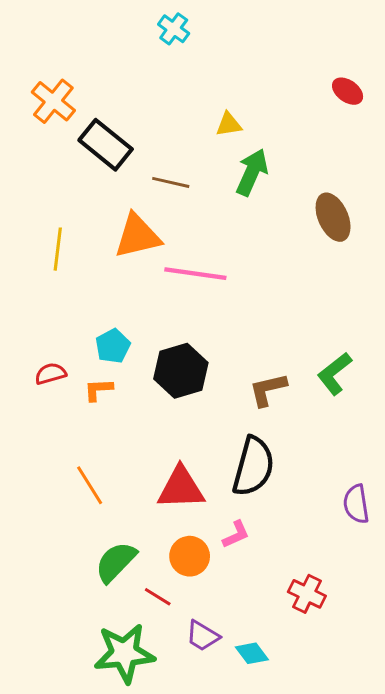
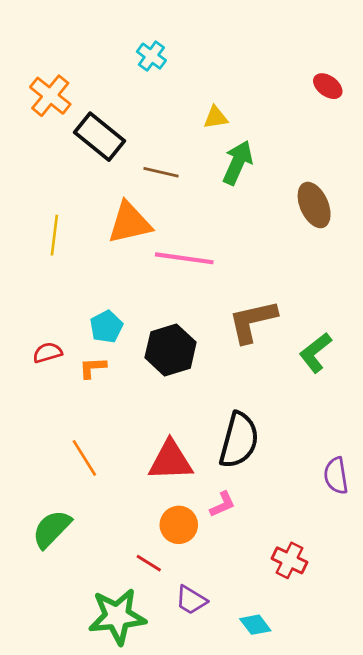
cyan cross: (174, 29) -> (151, 56), moved
brown L-shape: (268, 390) -> (253, 321), moved, size x1.4
green semicircle: (116, 562) -> (52, 529), moved
cyan diamond: (252, 653) -> (255, 625), moved

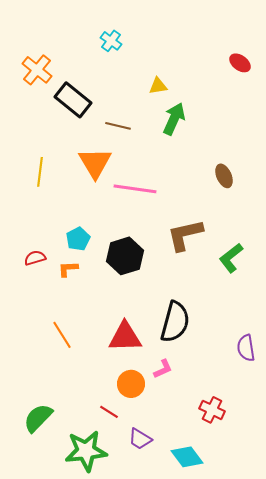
brown ellipse: (314, 205) -> (224, 176), moved, size x0.7
orange triangle: (130, 223) -> (95, 163), turned -48
green semicircle: (52, 529) -> (38, 418), moved
cyan diamond: (255, 625) -> (187, 457), size x1.4

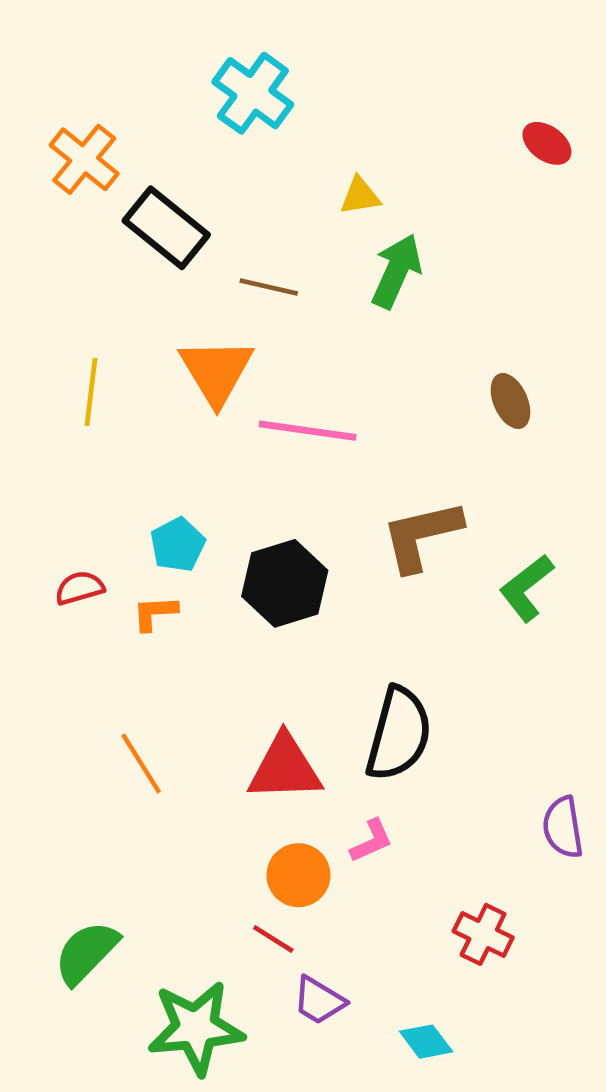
cyan cross: (111, 41) -> (253, 93), size x1.6
purple semicircle: (246, 348) -> (563, 827), moved
red line: (109, 412) -> (273, 939), moved
cyan diamond: (187, 457) -> (426, 1042), size x0.7

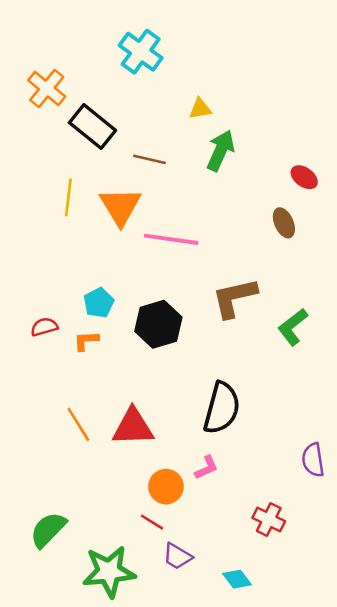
red ellipse: (547, 143) -> (304, 177), moved
yellow line: (91, 392) -> (68, 197), moved
red triangle: (285, 768) -> (133, 427), moved

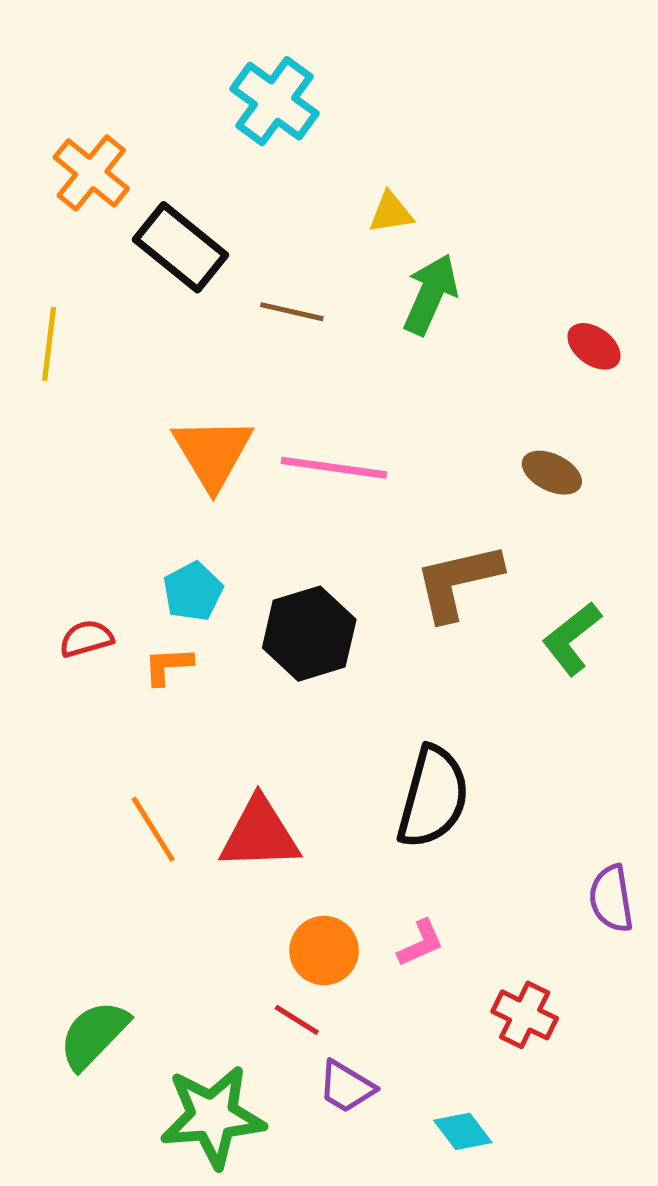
yellow line: (68, 197) -> (49, 344), moved
orange triangle: (120, 206) -> (213, 453), moved
brown ellipse: (284, 223) -> (552, 473), moved, turned -40
pink L-shape: (207, 468) -> (421, 943), moved

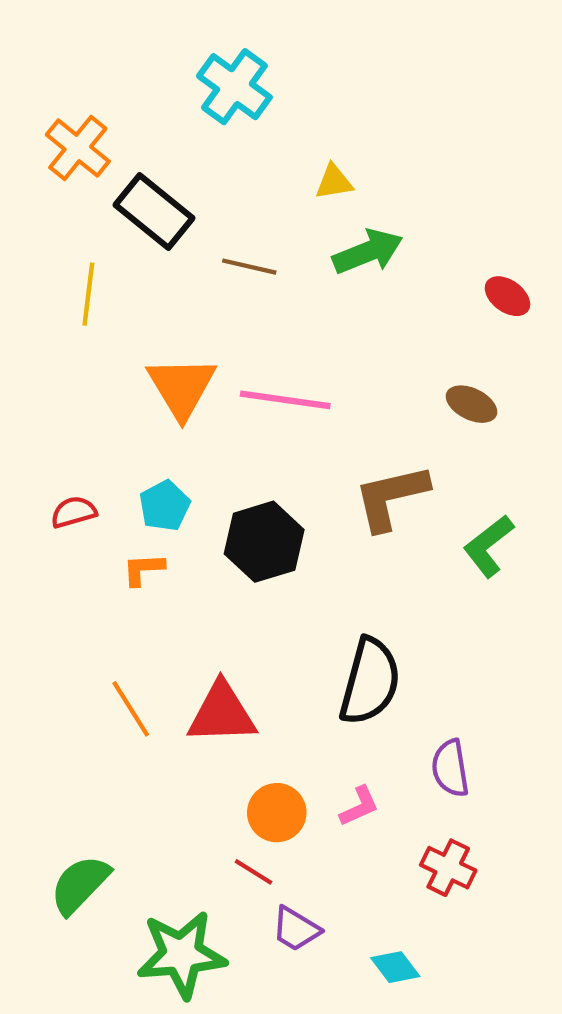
green arrow: (431, 294) -> (368, 252), turned 44
yellow line: (49, 344) -> (88, 294), moved
red semicircle: (86, 639) -> (74, 512), moved
purple semicircle: (611, 899) -> (450, 768), moved

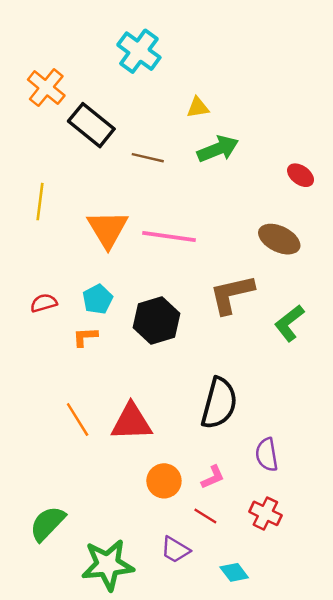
yellow line: (88, 294) -> (40, 202), moved
brown ellipse: (471, 404) -> (279, 239), size x1.4
red line: (253, 872) -> (205, 516), moved

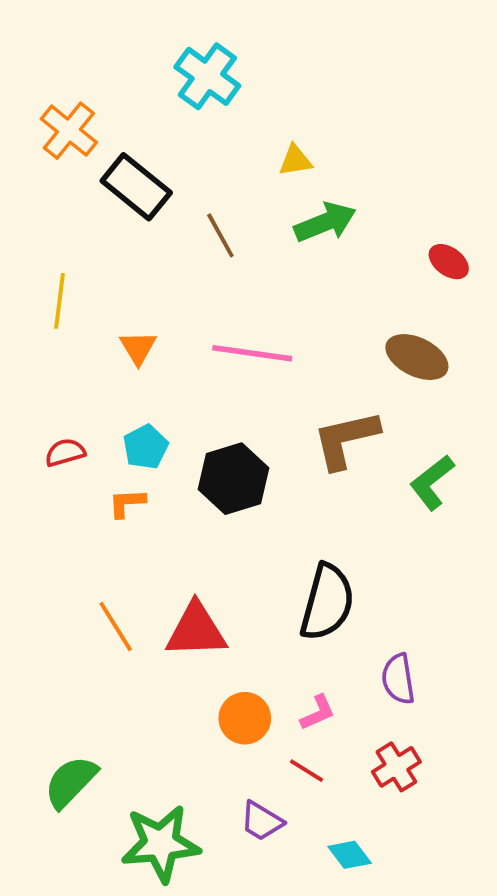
brown line: (148, 158) -> (220, 235), turned 48
orange triangle: (108, 229) -> (138, 348), moved, size x0.6
red cross: (265, 513) -> (396, 767), turned 32

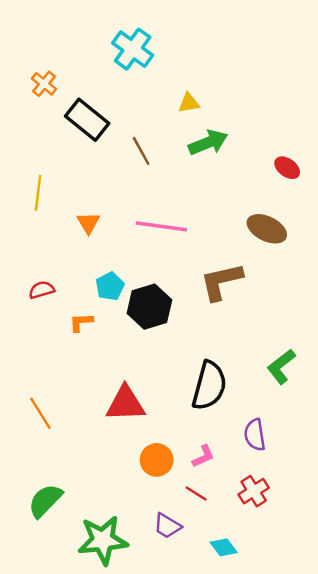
orange cross: (69, 131) -> (44, 84), size x0.7
cyan pentagon: (146, 447) -> (110, 286), moved
green L-shape: (432, 482) -> (281, 367), moved
orange line: (116, 627) -> (40, 413), moved

